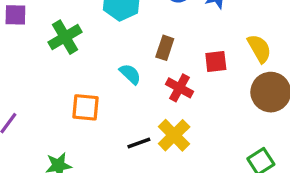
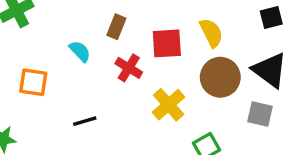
red square: (216, 62) -> (167, 43), size x1.4
yellow cross: (174, 135) -> (169, 105), moved

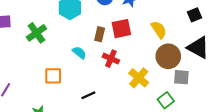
red square: (167, 43) -> (121, 29), moved
gray square: (260, 114) -> (181, 77), moved

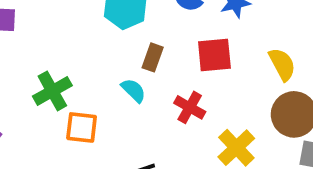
green cross: (36, 33) -> (52, 91), moved
brown rectangle: (100, 34) -> (153, 57), moved

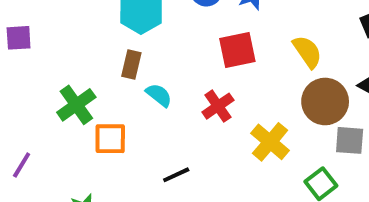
brown rectangle: (153, 57) -> (131, 64), moved
red cross: (190, 107) -> (218, 106), turned 32

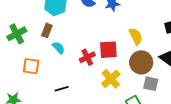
red square: (237, 50) -> (108, 50), moved
green cross: (76, 105) -> (17, 34), moved

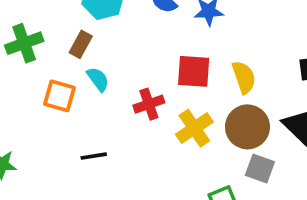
red square: (108, 50) -> (194, 71), moved
orange square: (31, 66) -> (59, 96), moved
yellow cross: (111, 79) -> (194, 128), moved

